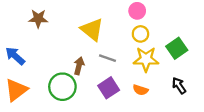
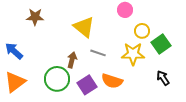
yellow circle: (140, 34) -> (142, 31), moved
purple square: (109, 88) -> (87, 85), moved
orange semicircle: (140, 90) -> (112, 81), moved, size x1.5

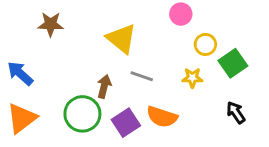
yellow star: (133, 54) -> (192, 78), size x0.6

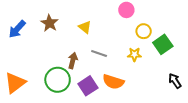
brown star: (51, 24) -> (49, 23), moved, turned 30
yellow triangle: (121, 39) -> (85, 27), size x0.6
blue arrow: (20, 73) -> (17, 29), moved, turned -90
black arrow: (236, 112) -> (175, 81), moved

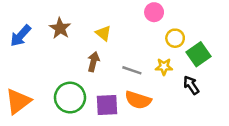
gray line: (99, 53) -> (132, 70), moved
brown arrow: (73, 61) -> (93, 62), moved
black arrow: (175, 81) -> (191, 85), moved
purple square: (88, 86) -> (107, 105), turned 30

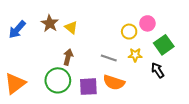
pink circle: (154, 12) -> (147, 23), moved
yellow triangle: (103, 33) -> (71, 27), moved
yellow circle: (175, 38) -> (129, 32), moved
brown arrow: (93, 62) -> (68, 57), moved

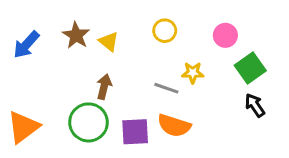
yellow circle: (129, 32) -> (165, 31), moved
yellow star: (135, 55) -> (193, 73), moved
black arrow: (158, 70) -> (255, 105), moved

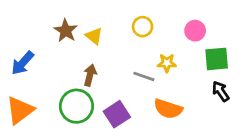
blue arrow: (26, 45) -> (23, 63), moved
green square: (250, 68) -> (217, 59), turned 30
orange semicircle: (174, 126) -> (168, 109), moved
purple square: (135, 132) -> (117, 114), turned -30

